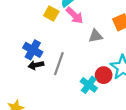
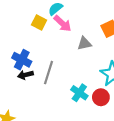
red circle: (104, 75) -> (101, 97), moved

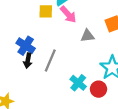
yellow square: (39, 22) -> (46, 11), turned -32
black arrow: (25, 75) -> (28, 61), turned -72

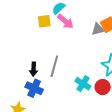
gray triangle: (88, 36) -> (98, 29), moved
blue cross: (26, 46) -> (34, 88), moved

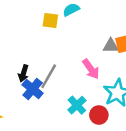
pink arrow: (65, 21) -> (91, 69), moved
blue cross: (34, 88) -> (33, 89), moved

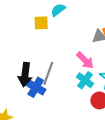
black arrow: (23, 73) -> (25, 75), size x1.5
cyan cross: (77, 105) -> (85, 80), moved

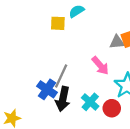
black arrow: (25, 75) -> (63, 99), moved
cyan cross: (85, 80) -> (90, 102), moved

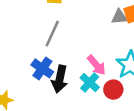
pink arrow: (100, 66) -> (96, 65), moved
gray line: (61, 76) -> (52, 34), moved

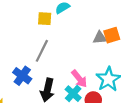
blue cross: (42, 68) -> (22, 76), moved

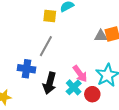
blue cross: (22, 76) -> (26, 69), turned -30

